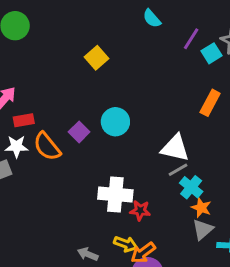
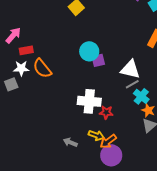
purple square: (79, 132) -> (98, 60), moved, turned 32

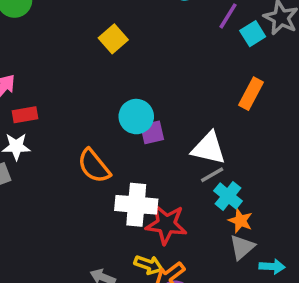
orange semicircle: (42, 68) -> (94, 166), moved
red star: (106, 112) -> (166, 224), size x1.6

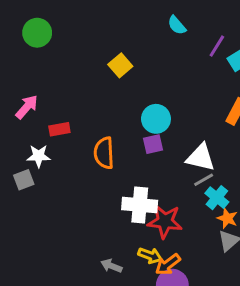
red rectangle: (25, 115) -> (59, 129), moved
cyan circle: (136, 117) -> (156, 119), moved
orange semicircle: (94, 166) -> (104, 153), moved, turned 36

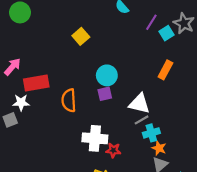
red rectangle: (59, 129) -> (36, 83), size x1.6
cyan cross: (217, 198) -> (151, 133), turned 35
red star: (165, 221) -> (113, 150), size x0.6

